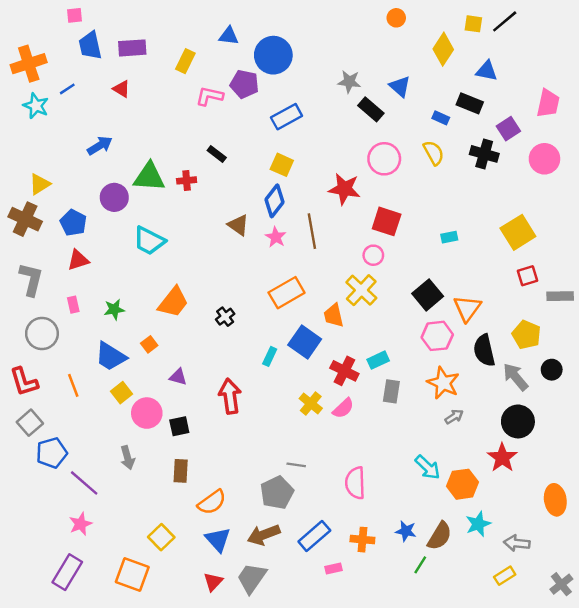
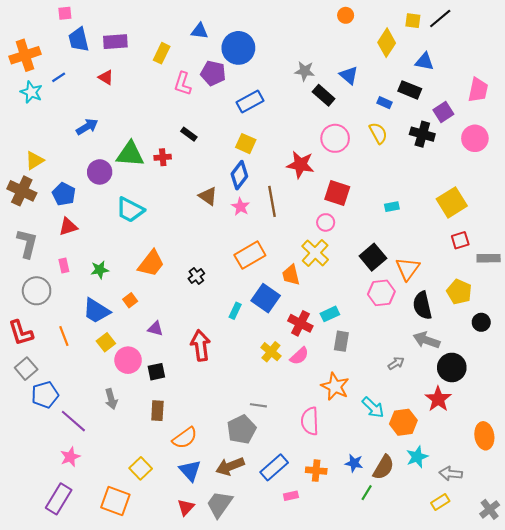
pink L-shape: (209, 96) -> (183, 84), turned -85
gray arrow: (516, 377) -> (427, 340), moved, turned -30
orange star: (443, 383) -> (335, 386), moved

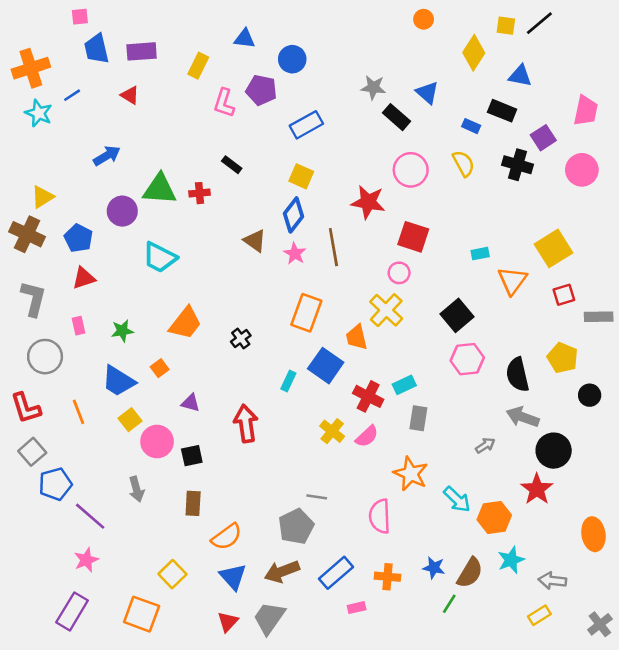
blue circle: (238, 48) -> (292, 59), size x0.7
orange rectangle: (250, 255) -> (306, 313), turned -40
orange triangle: (408, 269) -> (512, 281), moved

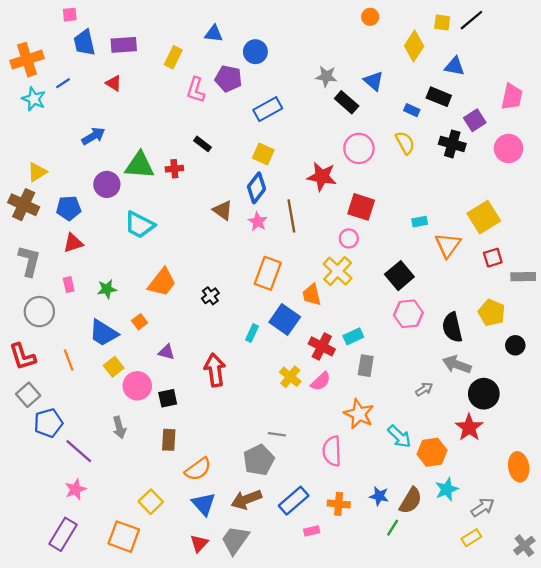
blue pentagon: (79, 238) -> (69, 208), turned -30
gray arrow: (552, 581) -> (483, 507), turned 140

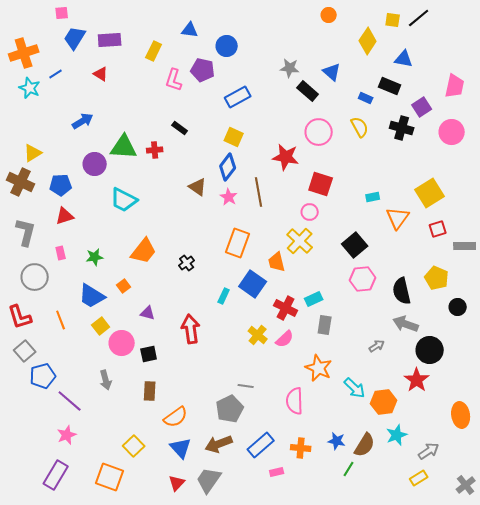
blue trapezoid: (84, 43) -> (75, 38), turned 45

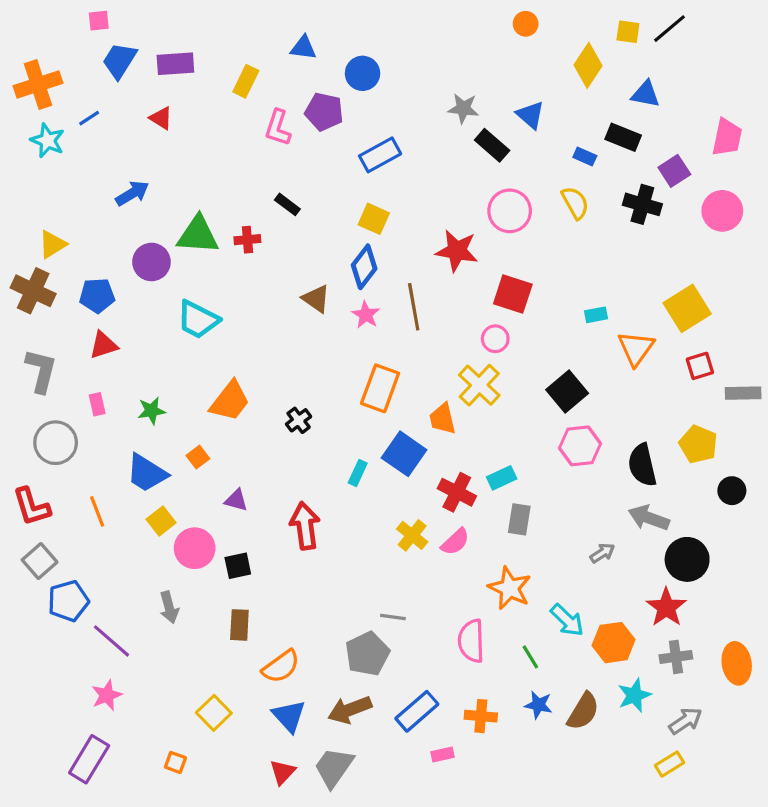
green line: (349, 469) -> (530, 657), moved, turned -63
orange square: (110, 477) -> (175, 762), size x0.5
gray cross: (466, 485) -> (676, 657), moved, turned 30

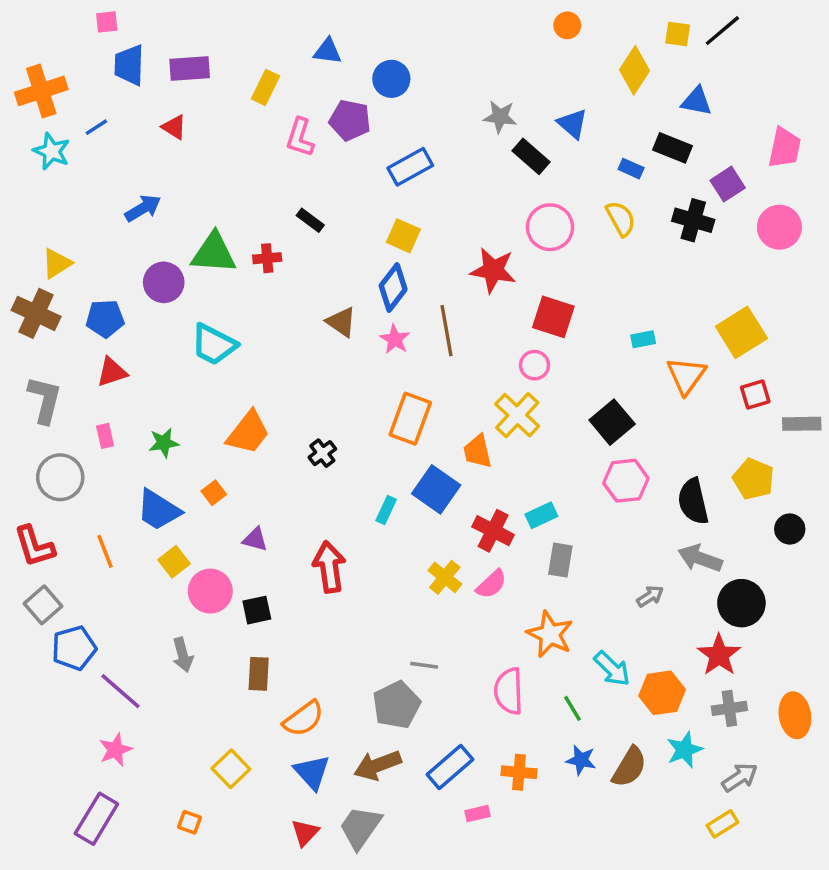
blue trapezoid: (119, 61) -> (129, 65), turned -30

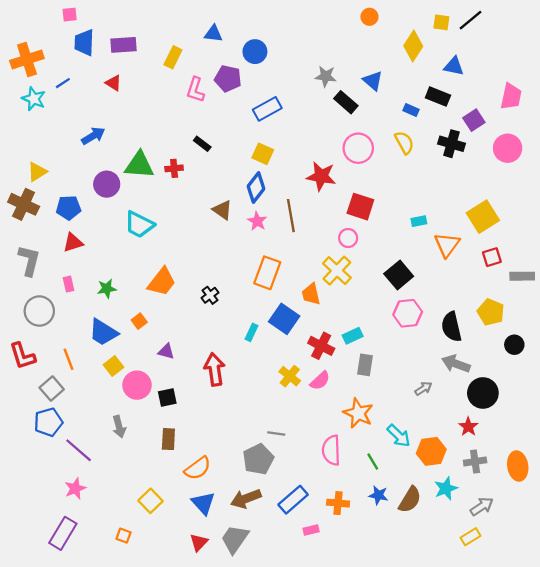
gray square: (43, 605) -> (52, 389), moved
red star: (719, 655) -> (468, 427), size x0.7

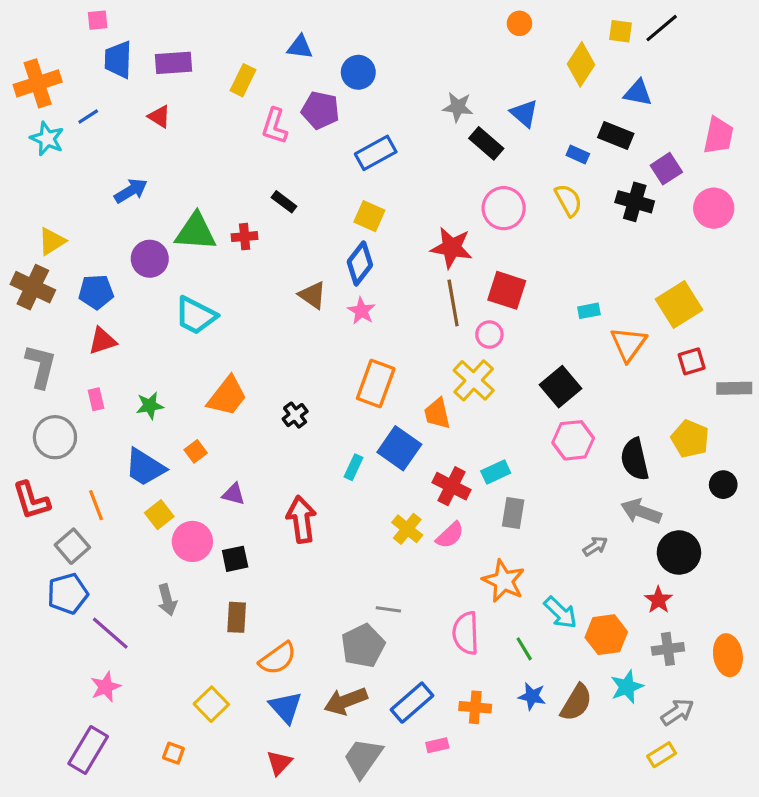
brown line: (291, 216) -> (453, 303), moved
gray trapezoid: (235, 539) -> (363, 758), moved

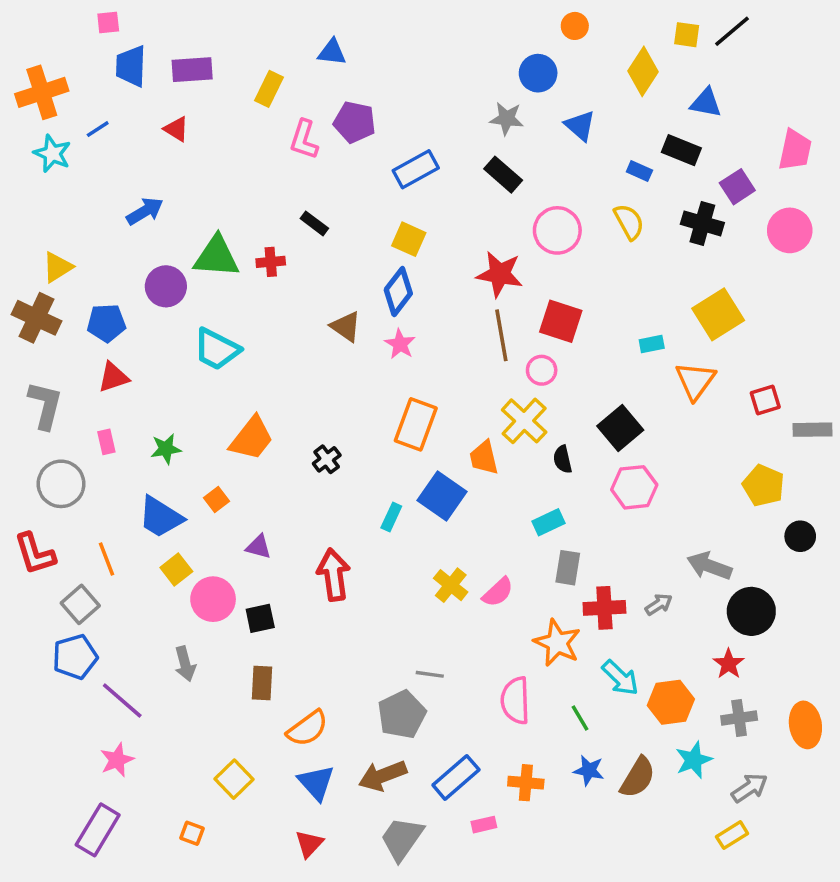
blue circle: (358, 72) -> (538, 73), moved
black rectangle: (486, 143) -> (503, 175), moved
yellow square: (679, 305) -> (718, 314), moved
black semicircle: (635, 459) -> (563, 459), moved, size x0.6
red cross: (451, 486) -> (604, 608), moved, turned -30

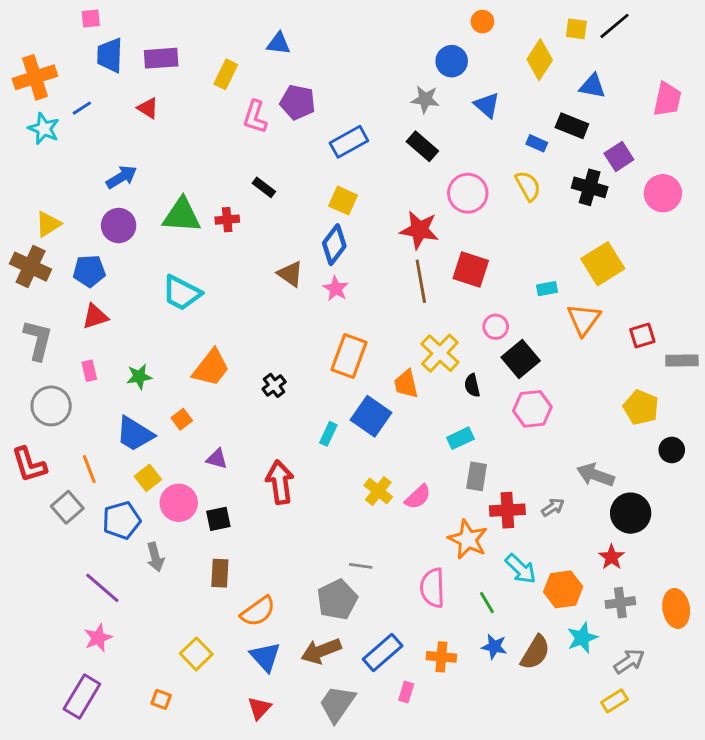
pink trapezoid: (795, 150) -> (667, 99), moved
purple circle: (166, 286) -> (119, 225), moved
pink circle: (542, 370) -> (496, 327), moved
blue pentagon: (75, 657) -> (122, 520), moved
pink rectangle: (484, 825) -> (406, 692), turned -60

